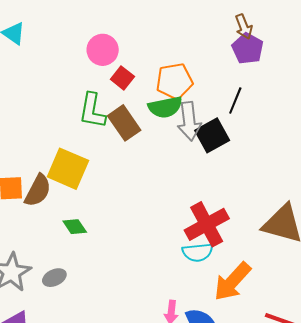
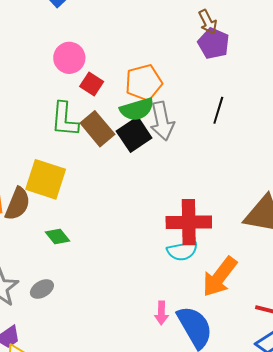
black line: (235, 101) -> (218, 110), moved
black square: (212, 135) -> (134, 135), moved
red cross: (207, 224) -> (189, 222), turned 33

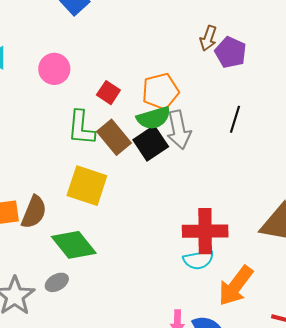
brown arrow: (208, 22) -> (208, 38), moved, turned 45
pink circle: (69, 58) -> (54, 69), moved
yellow square: (46, 179) -> (87, 186), moved
green diamond: (58, 236) -> (74, 245), size x1.8
gray ellipse: (42, 289) -> (57, 282), moved

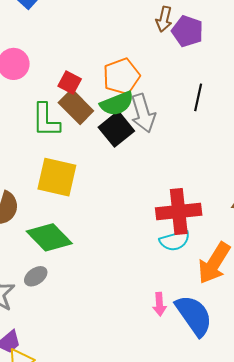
brown rectangle: (114, 137) -> (76, 107), moved

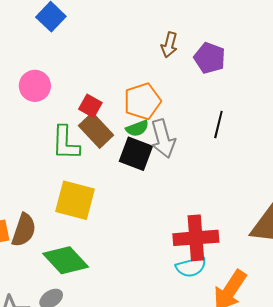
brown arrow: (164, 19) -> (169, 45), moved
green semicircle: (117, 104) -> (137, 128), size x0.7
black square: (116, 129) -> (136, 154), turned -32

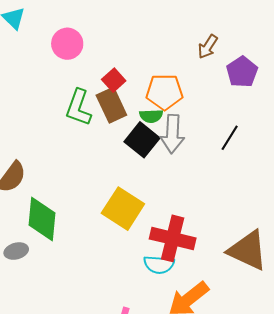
yellow square: (75, 200) -> (123, 209), moved
green diamond: (66, 260) -> (42, 219), turned 30

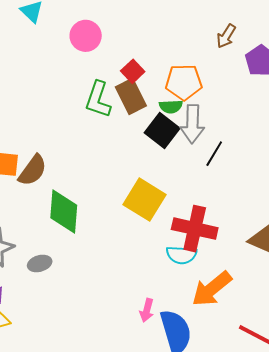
black line: (230, 138) -> (214, 154), moved
gray ellipse: (16, 251) -> (40, 263), moved

